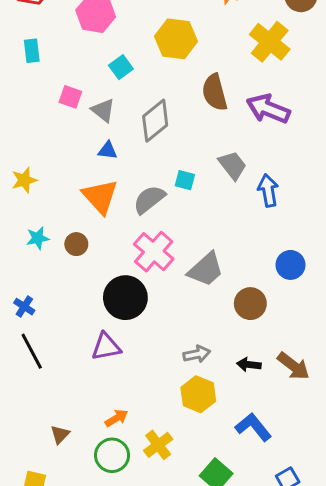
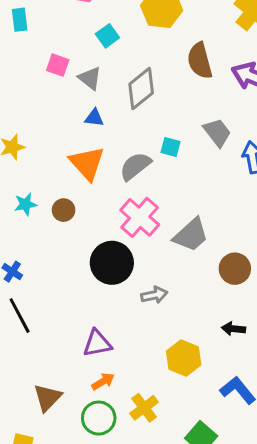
purple triangle: (106, 347) -> (97, 343), moved
gray arrow: (197, 354) -> (154, 295), moved
brown triangle: (60, 434) -> (47, 398), size x1.5

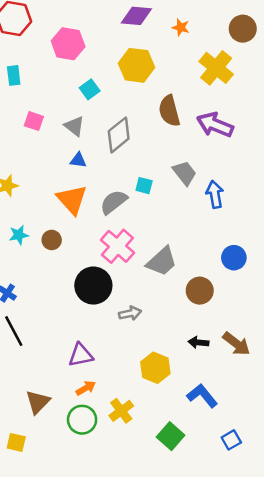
pink square: (58, 65) -> (34, 121), moved

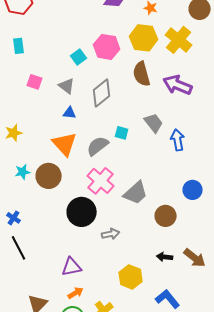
pink hexagon: (68, 44) -> (107, 47), moved
yellow hexagon: (136, 65) -> (144, 38), moved
brown circle: (52, 240) -> (49, 176), size x1.6

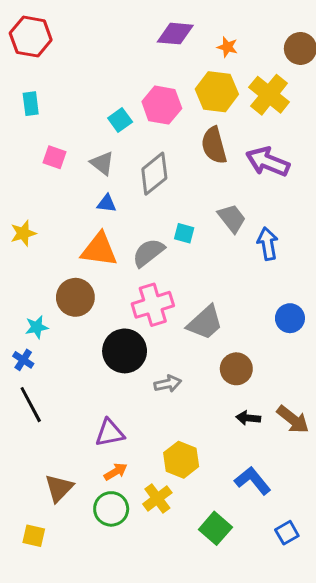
orange triangle: (65, 144) -> (99, 250), turned -40
cyan star: (23, 172) -> (37, 327), moved
pink cross: (101, 181) -> (153, 305), turned 32
brown circle: (166, 216) -> (236, 369), moved
yellow hexagon: (131, 277) -> (181, 460), moved

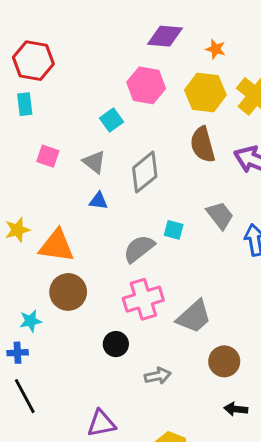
red hexagon: (31, 37) -> (33, 61), moved
pink hexagon: (162, 105) -> (146, 85), moved
orange triangle: (99, 250) -> (57, 246), moved
black circle: (125, 351) -> (116, 344), size x0.6
blue cross: (23, 360) -> (18, 353), turned -36

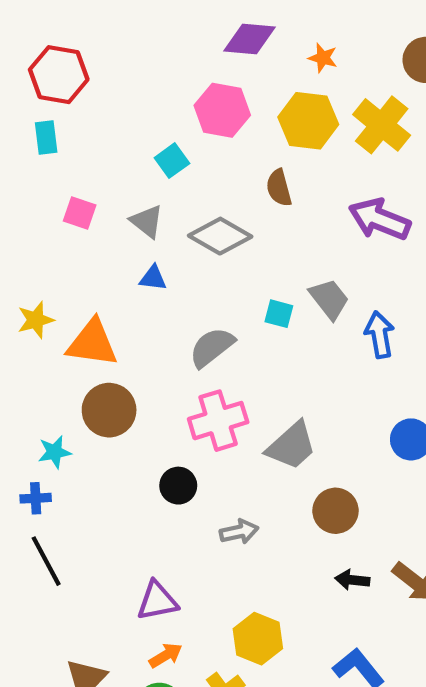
brown semicircle: (203, 145) -> (279, 188), moved, size x0.7
gray diamond: (145, 172) -> (220, 236), turned 69
cyan square: (174, 230) -> (279, 314), moved

